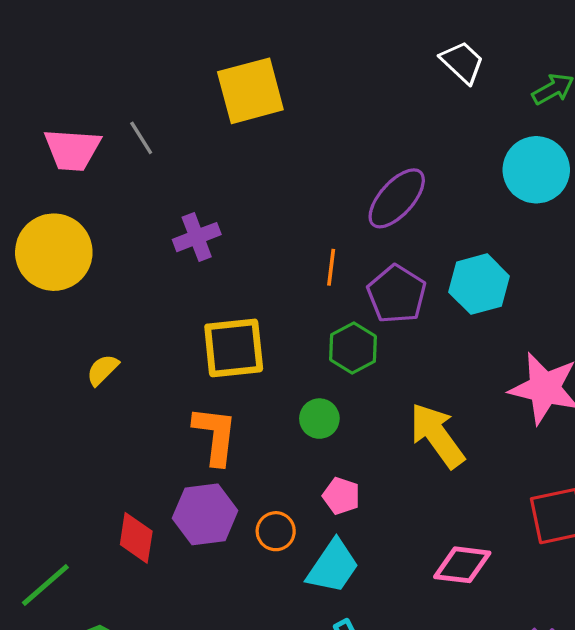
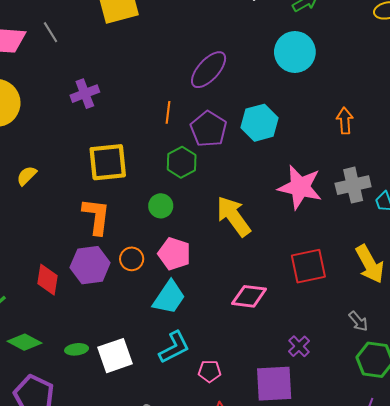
pink pentagon: (341, 496) -> (174, 254), size x1.4
orange circle: (276, 531) -> (132, 259), moved

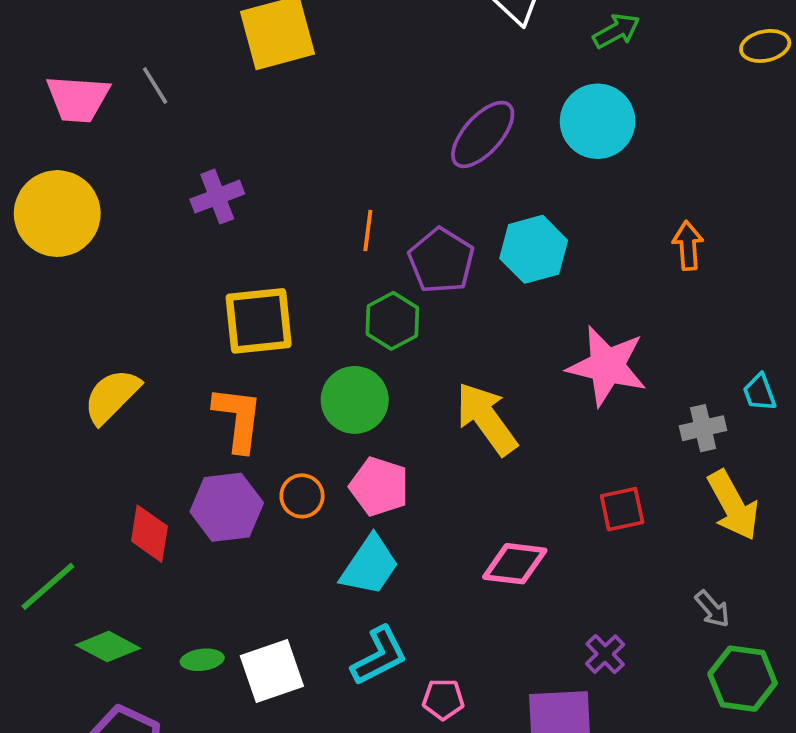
purple ellipse: (209, 70) -> (483, 134), moved
yellow semicircle: (27, 176) -> (112, 396), moved, size x1.6
gray cross: (353, 185) -> (703, 428), moved, size x0.7
green circle: (161, 206) -> (355, 400), size x1.5
red square: (308, 266) -> (622, 509), size x0.7

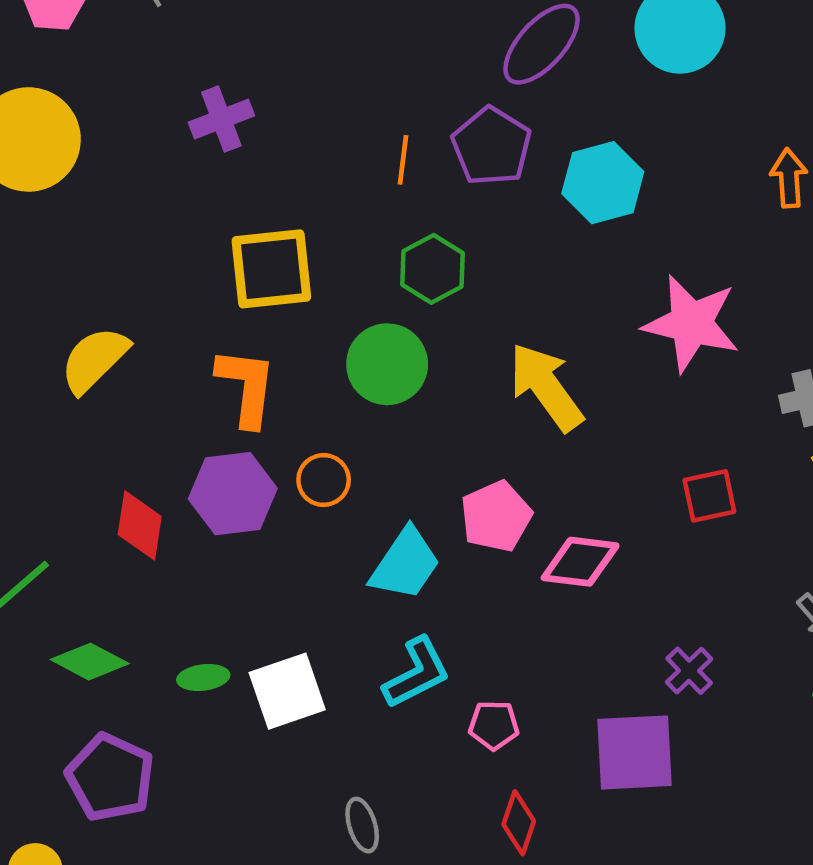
purple pentagon: (441, 261) -> (492, 146), moved
pink pentagon: (379, 487) -> (496, 516), moved, turned 30

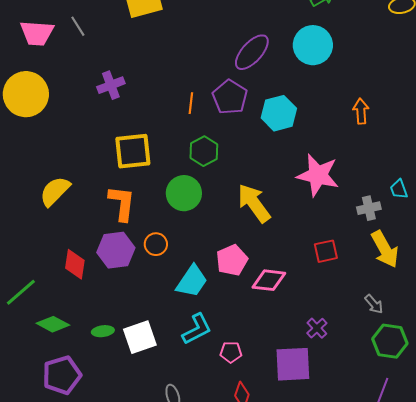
purple pentagon: (110, 777) -> (62, 375), turned 30

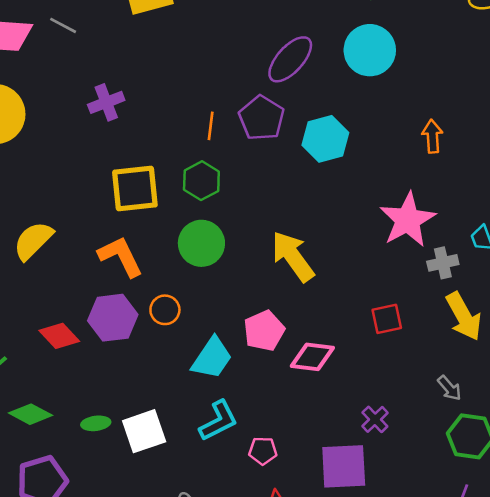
gray line: (78, 26) -> (63, 25), turned -30
green hexagon: (204, 151) -> (201, 181), moved
pink star: (318, 175) -> (408, 220), moved, turned 30
orange L-shape: (122, 203) -> (121, 256), turned -33
red diamond: (75, 264) -> (59, 336), turned -52

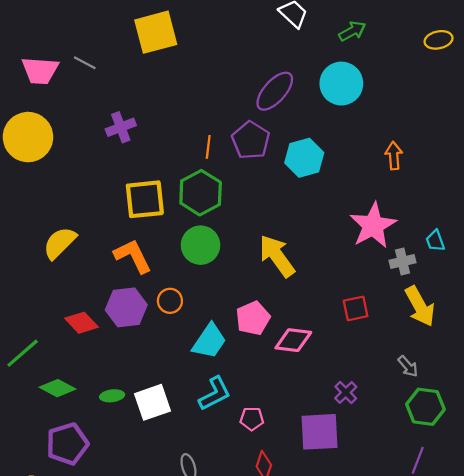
green hexagon: (201, 181) -> (201, 193), size x1.4

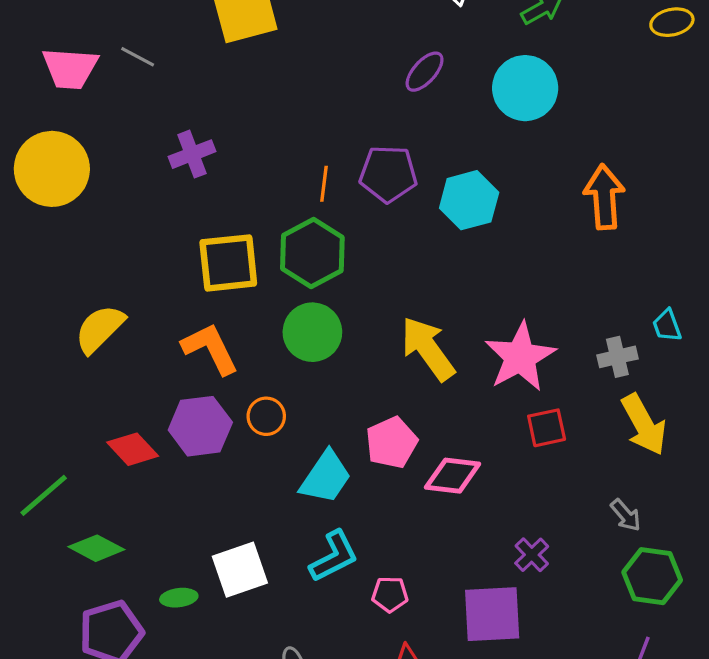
purple ellipse: (275, 91) -> (425, 72), moved, size x0.7
purple pentagon: (251, 140) -> (388, 174), turned -30
orange arrow: (394, 156) -> (604, 197), size x1.5
pink star: (373, 225) -> (520, 357), moved
green ellipse: (112, 396) -> (179, 598), moved

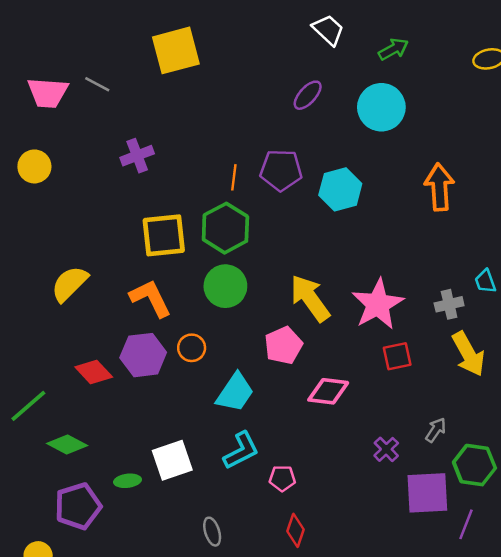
yellow circle: (52, 169) -> (34, 166), size x0.6
pink pentagon: (392, 443) -> (283, 345), moved
gray arrow: (626, 515) -> (436, 430), moved, turned -105
purple square: (492, 614) -> (427, 493), moved

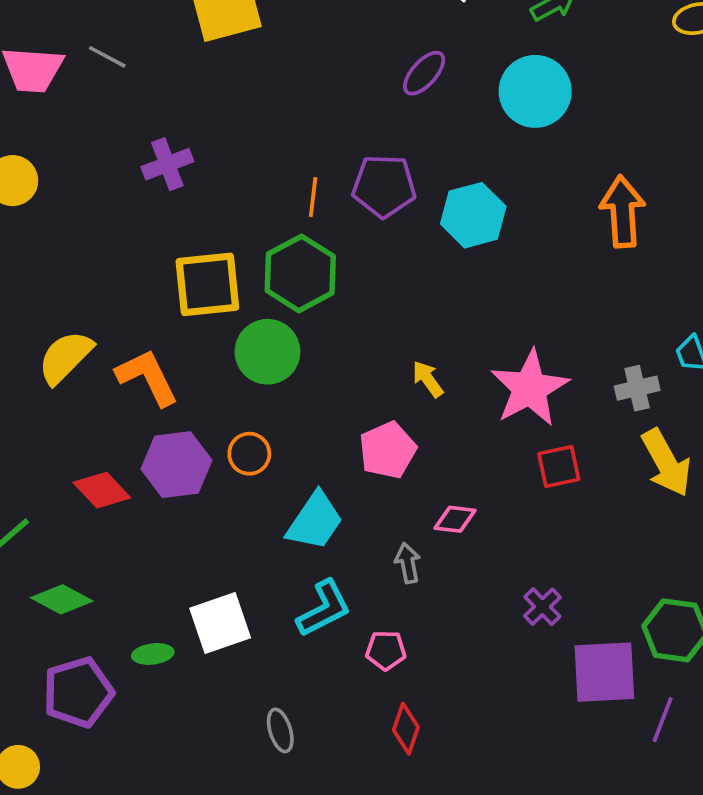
green circle: (225, 286) -> (267, 352), moved
orange L-shape: (150, 298) -> (147, 377), moved
yellow arrow: (310, 298) -> (428, 379), size x0.5
pink diamond: (328, 391) -> (455, 519), size x0.7
gray arrow: (436, 430) -> (408, 563), moved, turned -45

